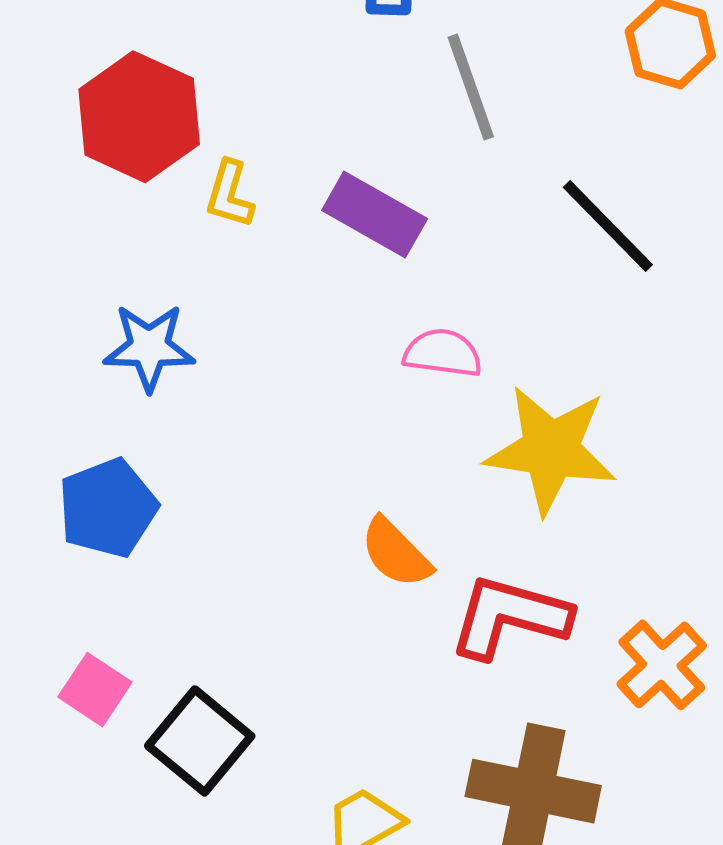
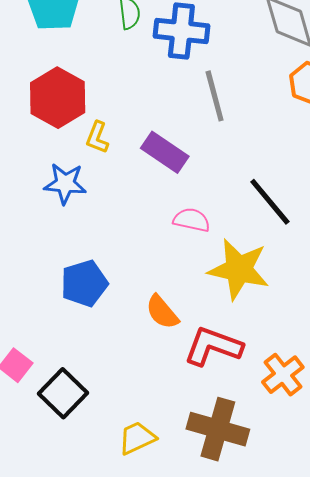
black line: (608, 226) -> (270, 202), moved
blue star: (149, 347) -> (65, 184), moved
blue pentagon: (108, 508) -> (84, 283), moved

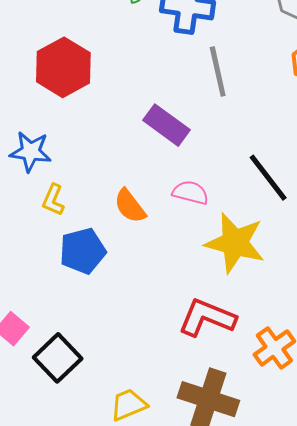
yellow L-shape: (97, 137) -> (53, 200), moved
blue star: (65, 184) -> (31, 152), moved
orange semicircle: (162, 312) -> (130, 206), moved

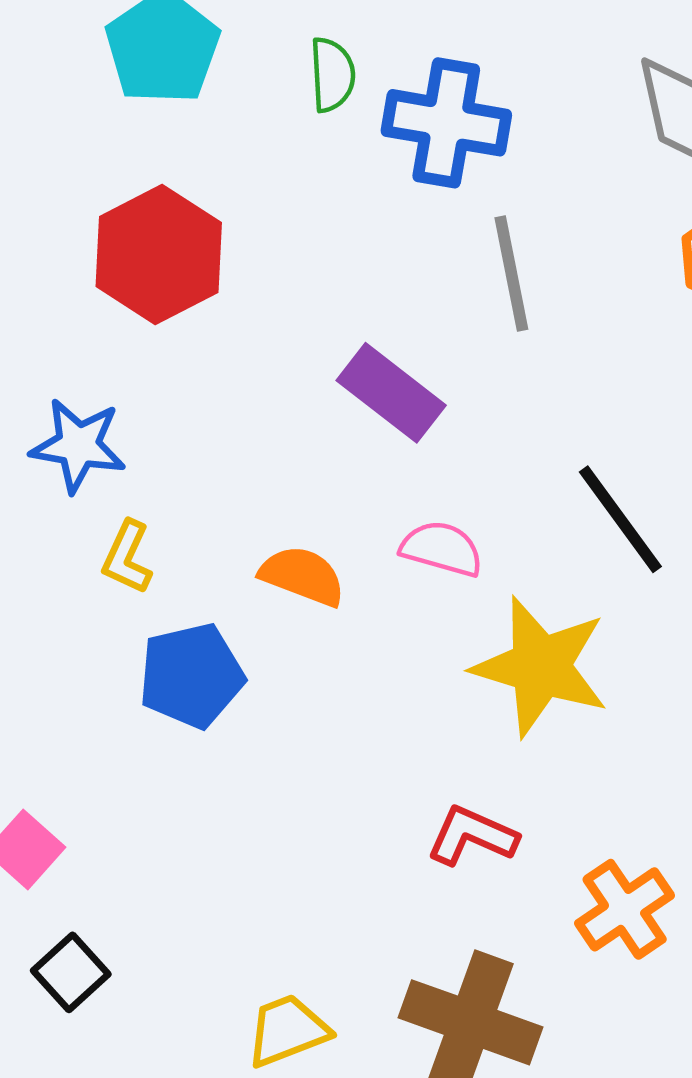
orange semicircle: (130, 206) -> (302, 576), turned 147
red L-shape: (207, 318) -> (472, 836), size x0.7
black square: (58, 358) -> (71, 972), moved, size x0.7

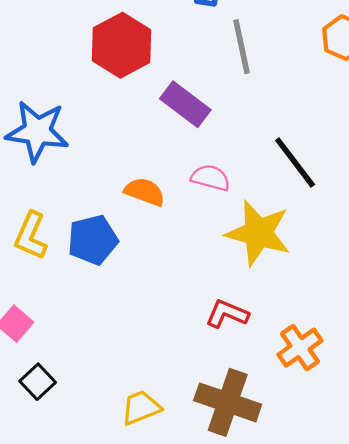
red hexagon: (159, 254) -> (122, 45), moved
blue star: (78, 445) -> (37, 131), size x1.4
yellow L-shape: (127, 557) -> (31, 236), moved, size x1.4

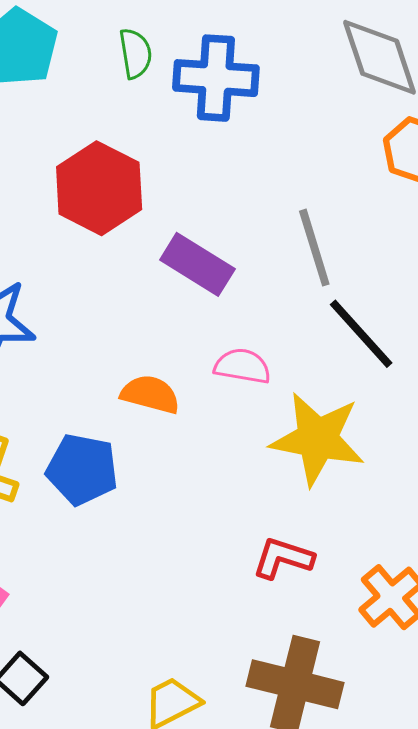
gray line: (242, 47) -> (314, 248), moved
blue pentagon: (93, 240) -> (82, 469), turned 30

